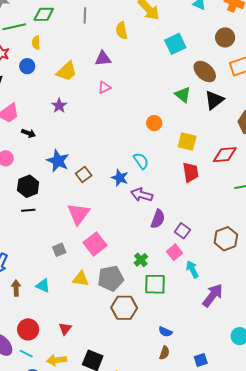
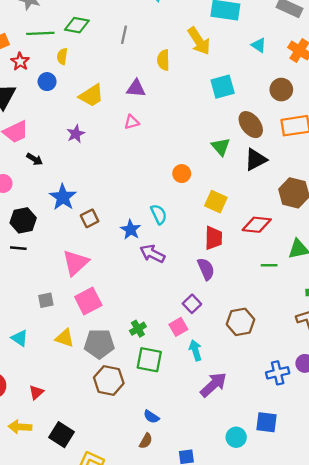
purple semicircle: (158, 219) -> (206, 269), moved, turned -54

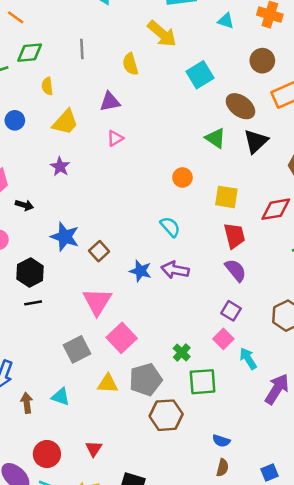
yellow semicircle: (62, 56) -> (47, 86), moved
blue star: (131, 230) -> (140, 271), moved
gray square: (46, 300) -> (77, 349), size x1.5

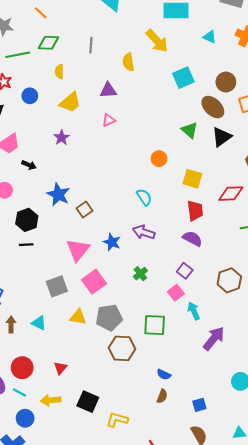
brown circle: (262, 61) -> (226, 82), moved
purple semicircle: (236, 270) -> (192, 239), turned -30
blue star: (140, 271) -> (112, 242), moved
green cross: (182, 353) -> (140, 274), moved

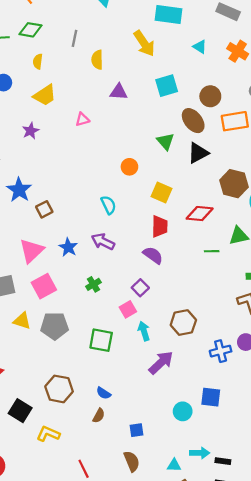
yellow semicircle: (128, 62) -> (97, 60), moved
purple triangle: (108, 90) -> (119, 92), moved
brown hexagon: (229, 280) -> (183, 323), moved
brown hexagon: (122, 348) -> (59, 389), moved

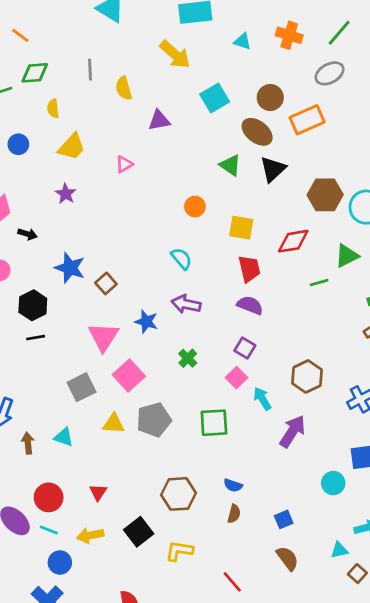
black square: (20, 411) -> (139, 532), turned 35

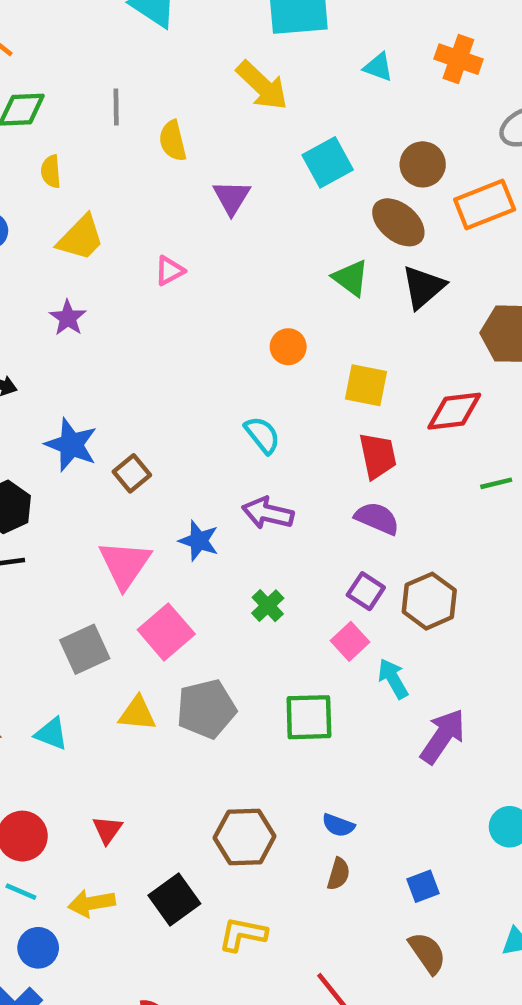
purple triangle: (159, 120) -> (232, 197), turned -50
brown hexagon: (307, 376) -> (429, 601), moved

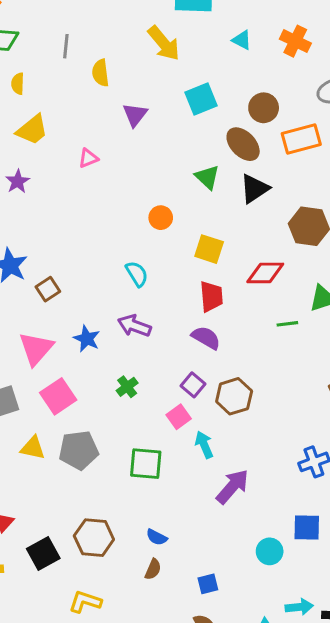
black square: (174, 900) -> (43, 554), moved

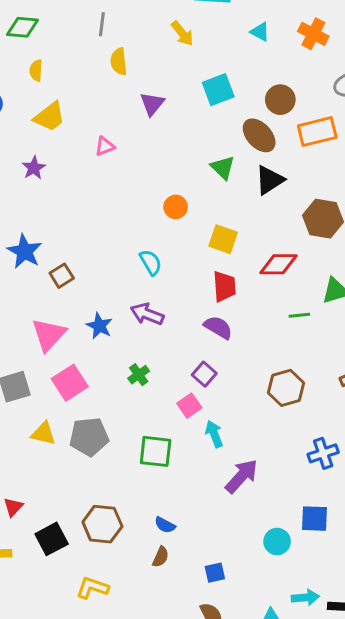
yellow arrow: (164, 43) -> (182, 33), size x0.7
gray line: (66, 46) -> (102, 24), moved
brown hexagon: (234, 396) -> (286, 388), moved

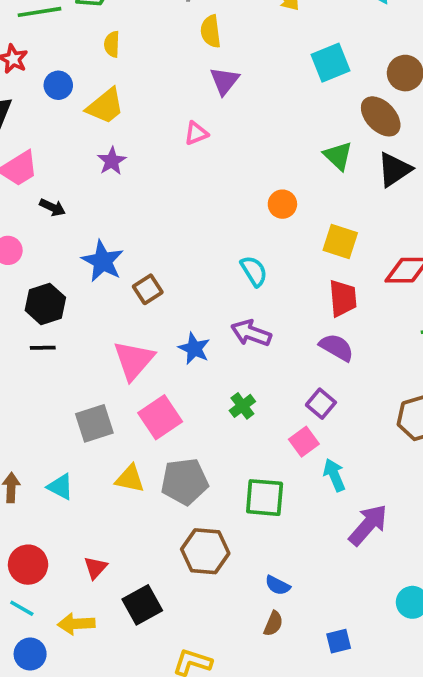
purple triangle: (152, 104) -> (224, 81), moved
yellow trapezoid: (50, 117) -> (105, 106), moved
brown hexagon: (102, 524) -> (205, 551), moved

